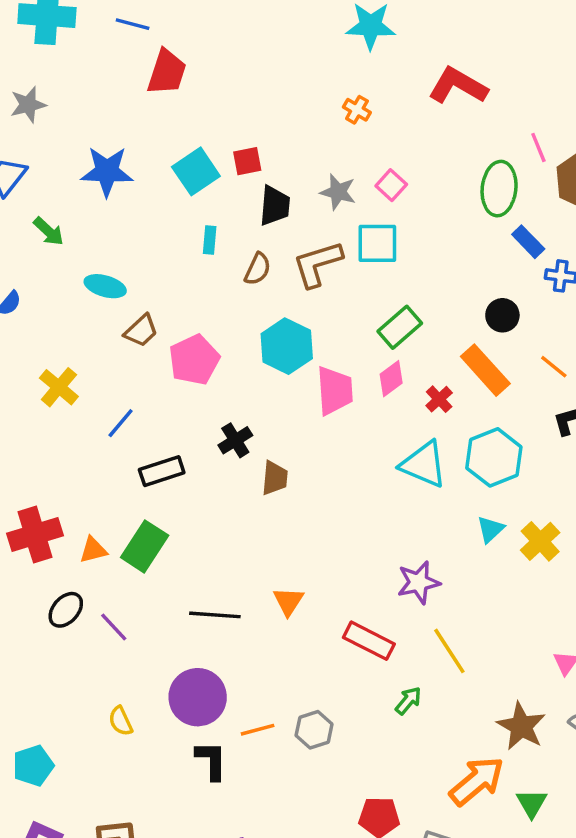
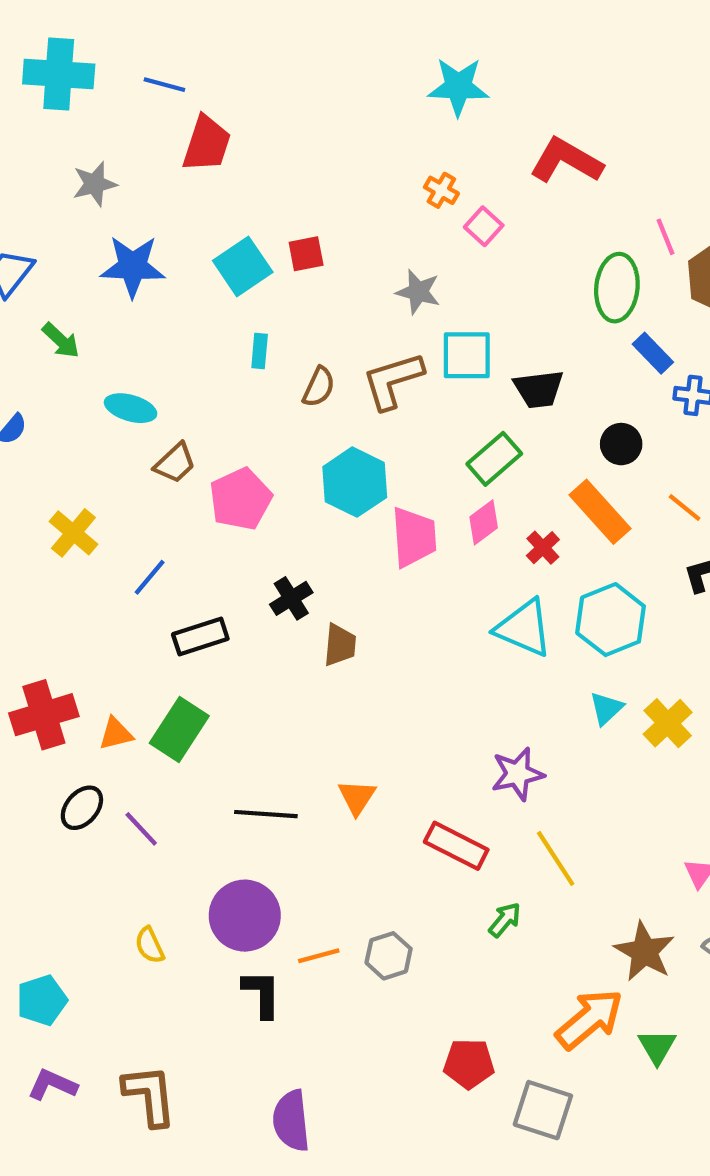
gray star: (28, 105) -> (95, 184), moved
pink square: (391, 185) -> (484, 226), moved
black trapezoid: (275, 206) -> (539, 389), moved, turned 78

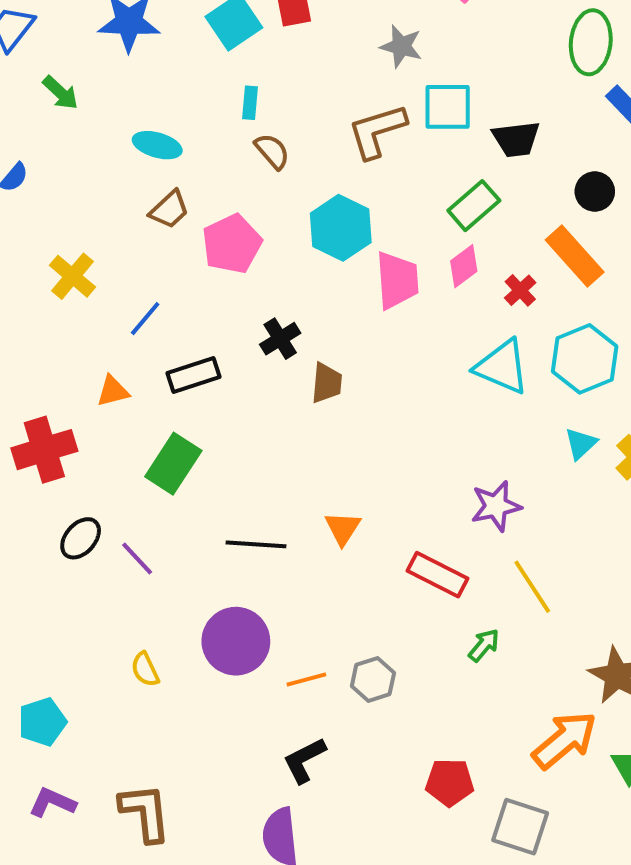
brown semicircle: (319, 387) -> (272, 151), moved, turned -66
cyan ellipse: (131, 408) -> (157, 145), moved
orange triangle: (116, 734) -> (113, 391), moved
black L-shape: (262, 994) -> (304, 760), moved, turned -117

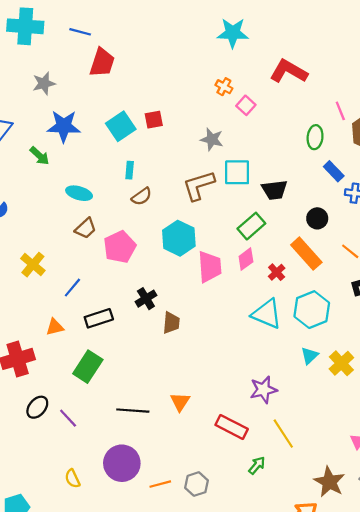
green ellipse: (591, 42) -> (315, 137), size x0.7
green arrow: (60, 93) -> (40, 156), moved
brown semicircle: (272, 151) -> (142, 196), turned 95

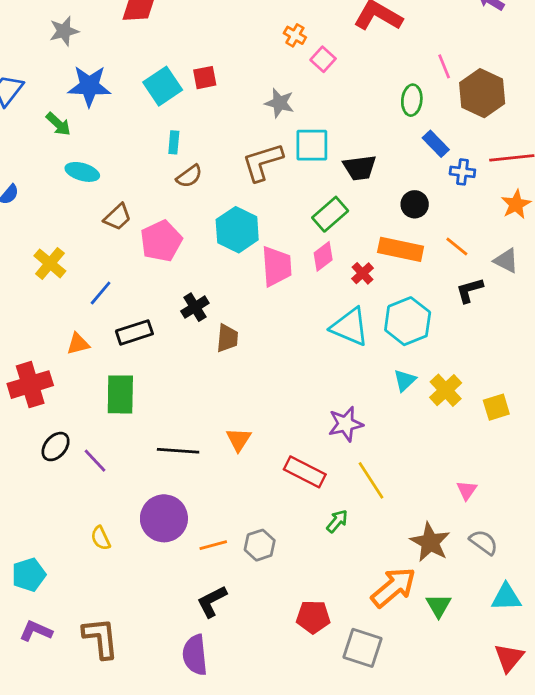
cyan ellipse: (79, 193) -> (82, 172), moved
orange rectangle: (306, 254) -> (401, 249), turned -36
green rectangle: (88, 367) -> (120, 394), turned -32

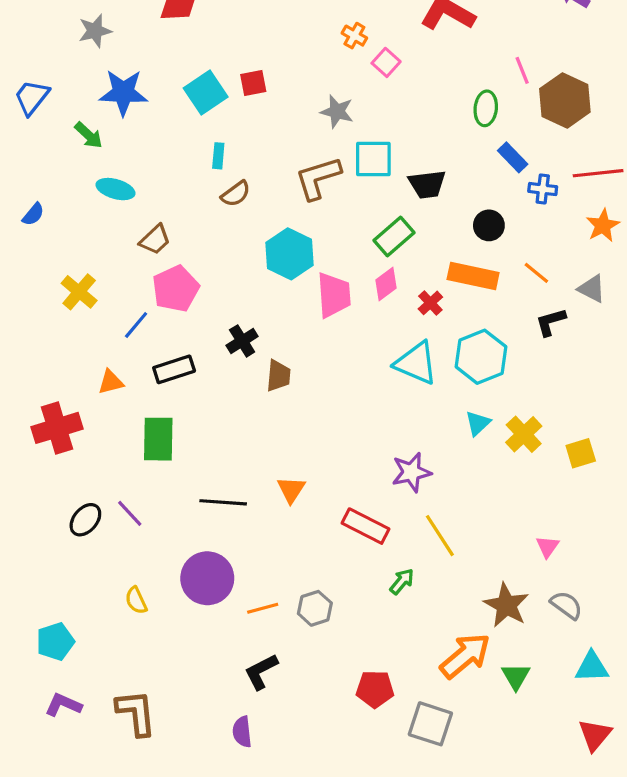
pink pentagon: (161, 241) -> (176, 289), moved
black ellipse: (56, 447) -> (85, 520), moved
purple semicircle: (195, 655) -> (242, 732), size x0.7

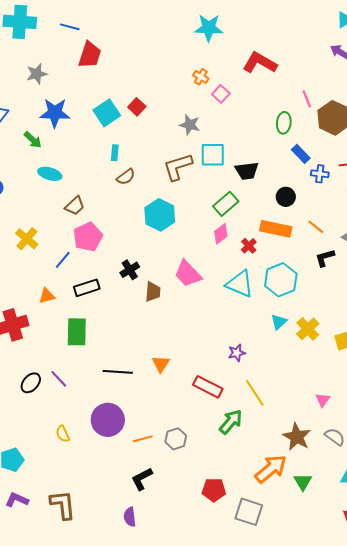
red square: (253, 83) -> (137, 107), turned -36
pink trapezoid: (334, 295) -> (188, 274), moved, turned 140
purple star: (411, 472) -> (237, 353), size x0.7
green arrow: (402, 581) -> (231, 422), size x1.5

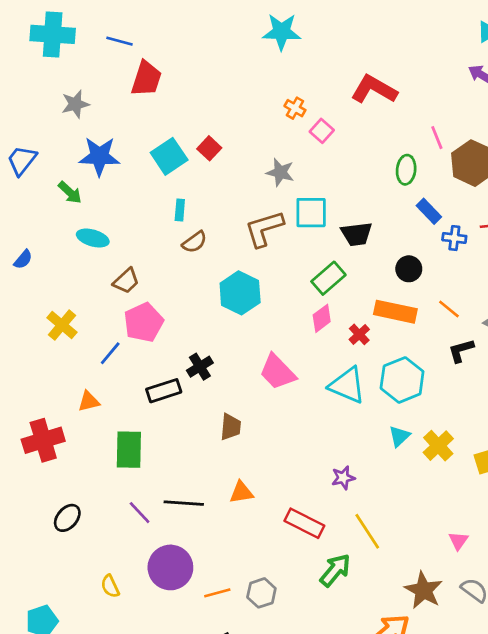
cyan star: (209, 28) -> (282, 32), moved
black rectangle: (87, 288) -> (164, 391), moved
brown trapezoid: (153, 292) -> (231, 427), moved
orange triangle: (161, 364) -> (241, 492), turned 48
purple line: (59, 379) -> (140, 513), moved

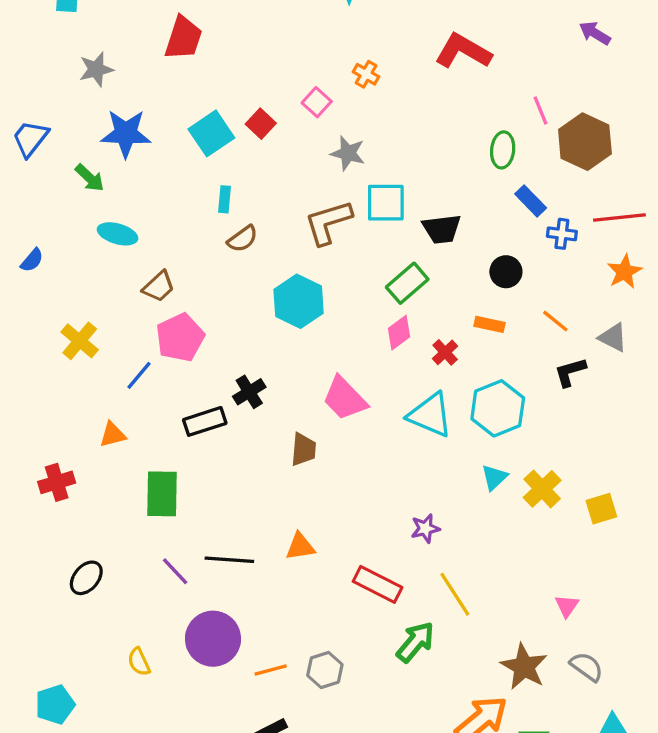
pink square: (322, 131) -> (317, 102), moved
orange rectangle: (395, 312) -> (489, 324), size x0.6
brown trapezoid: (231, 427) -> (304, 449), moved
red cross: (43, 440) -> (57, 482), size x0.7

